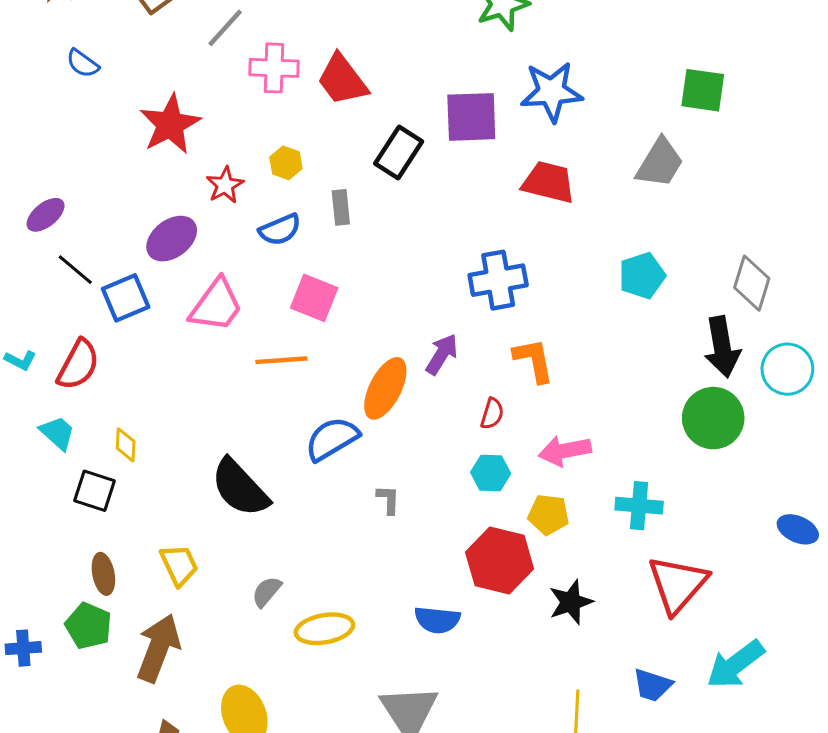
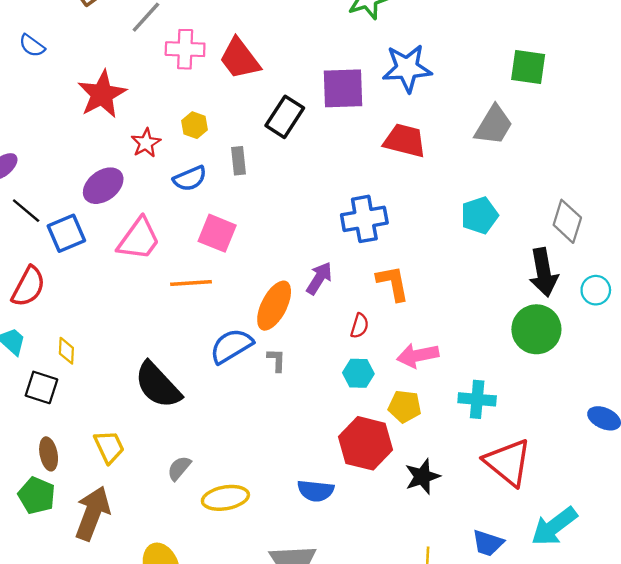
cyan circle: (787, 369) -> (596, 290), size x0.7
gray L-shape: (388, 500) -> (276, 360), moved
red triangle: (678, 584) -> (508, 462), turned -32

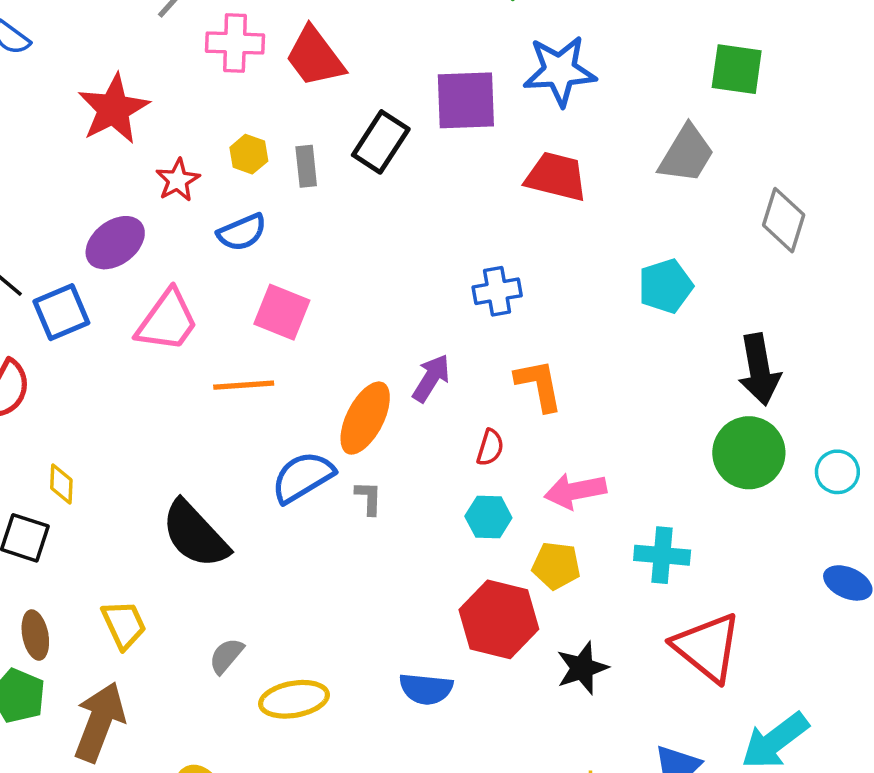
gray rectangle: (238, 161) -> (306, 166), moved
blue cross: (364, 219) -> (497, 291), size x0.7
gray diamond: (567, 221) -> (784, 220), moved
cyan circle: (596, 290) -> (837, 472), moved

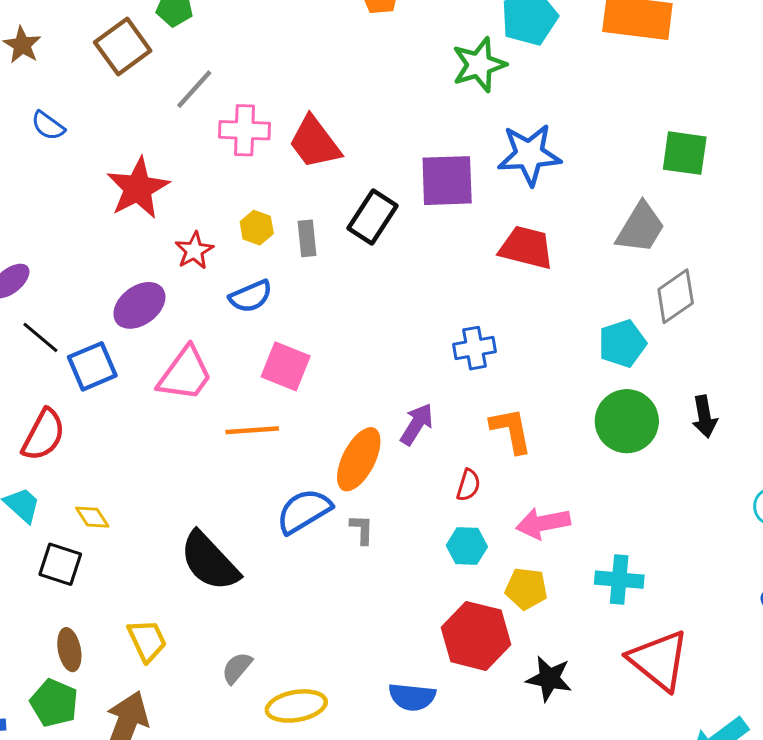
gray diamond: (784, 220) -> (676, 296), moved, turned 38
black arrow: (759, 369) -> (704, 417), size x0.7
green circle: (749, 453) -> (627, 421), moved
yellow diamond: (61, 484) -> (92, 517), turned -36
black star: (582, 668) -> (549, 679), turned 30

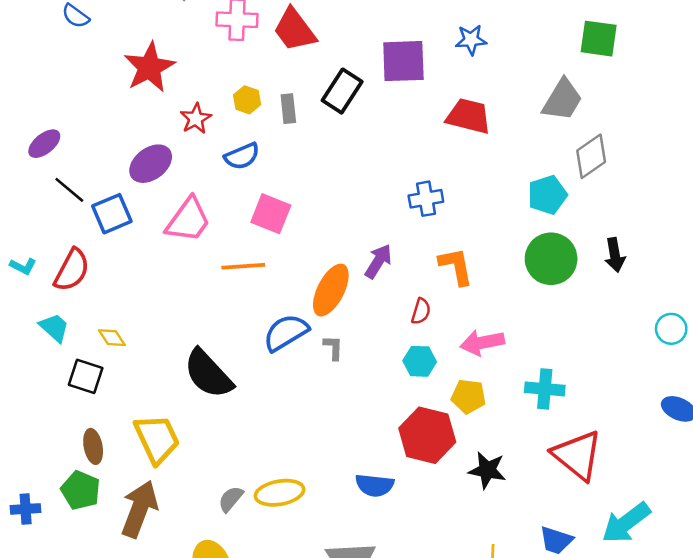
blue star: (529, 155) -> (471, 40), size x0.6
yellow trapezoid: (147, 640) -> (157, 439), size x1.4
gray semicircle: (237, 668) -> (231, 499), moved

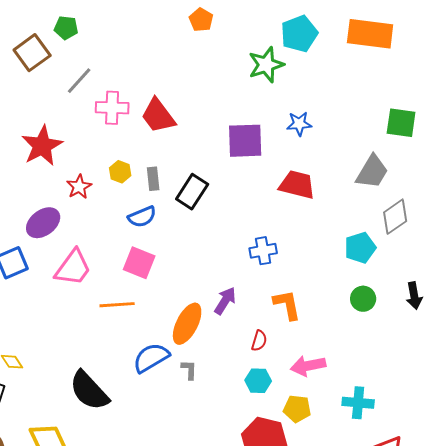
black rectangle: (342, 91) -> (192, 192), moved
blue semicircle: (242, 156) -> (142, 217), moved
green circle: (551, 259) -> (363, 299), size x0.6

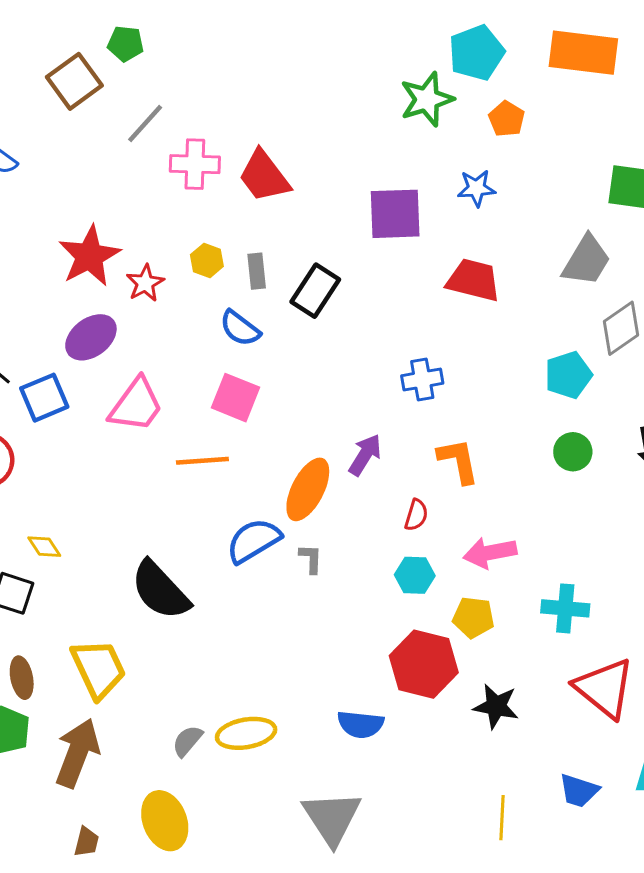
orange pentagon: (201, 20) -> (507, 119), moved
red star: (42, 146) -> (89, 256), moved
blue semicircle: (142, 217) -> (240, 328), turned 60

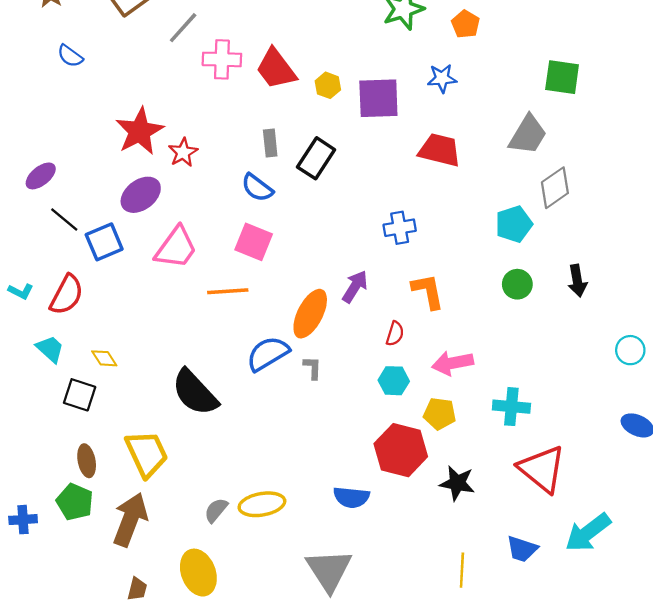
yellow hexagon: (207, 261) -> (328, 85), moved

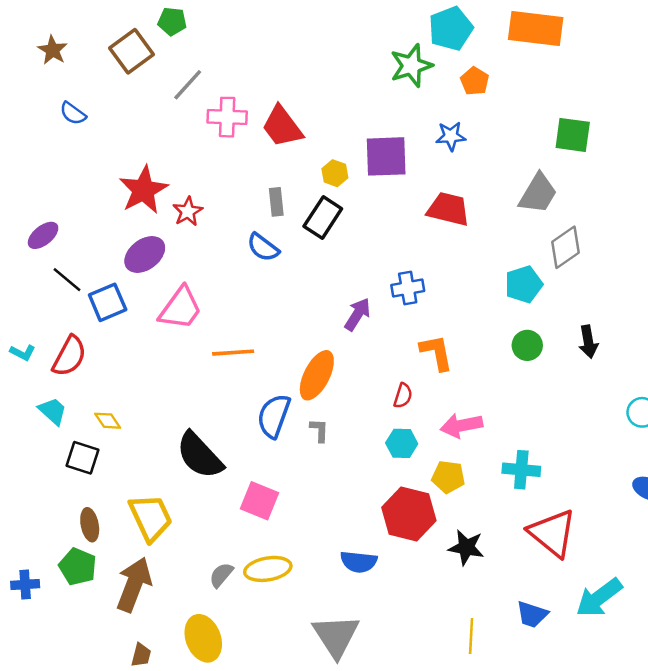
yellow hexagon: (328, 85) -> (335, 173), moved
pink square: (254, 242) -> (259, 501), moved
purple arrow: (355, 287) -> (357, 314), moved
blue semicircle: (268, 354) -> (274, 416), turned -39

